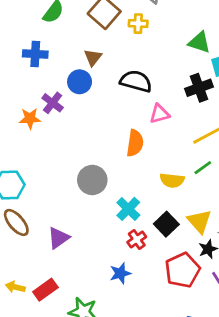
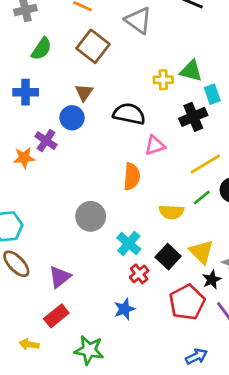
yellow cross: (138, 24) -> (163, 80), moved
yellow arrow: (15, 287) -> (29, 344), moved
red rectangle: (45, 290) -> (56, 316), moved

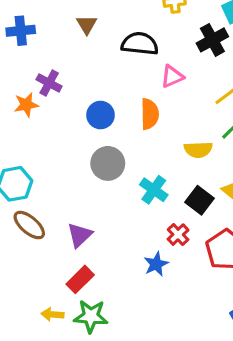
blue circle: (72, 118) -> (101, 115), moved
red cross: (139, 274) -> (178, 235), moved
green star: (89, 350) -> (91, 316), moved

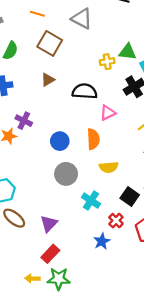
brown triangle: (87, 25) -> (48, 80), turned 32
yellow semicircle: (198, 150) -> (109, 167), moved
cyan cross: (154, 190) -> (91, 201), moved

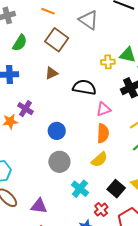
orange semicircle: (93, 139) -> (103, 133), moved
yellow semicircle: (109, 167) -> (99, 160), turned -42
purple triangle: (49, 224) -> (39, 206), turned 48

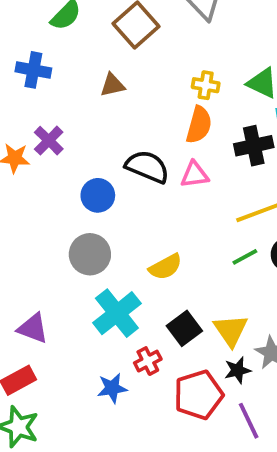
yellow cross: (108, 62) -> (206, 85), moved
black semicircle: (84, 87) -> (147, 167), moved
orange semicircle: (103, 133) -> (199, 125), moved
cyan cross: (80, 189) -> (117, 313), size x1.4

